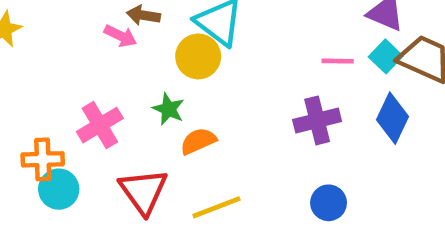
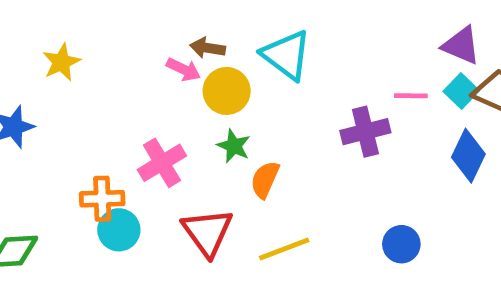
yellow circle: (198, 56) -> (227, 91), moved
purple cross: (317, 120) -> (365, 132), moved
orange semicircle: (198, 141) -> (265, 180), turned -42

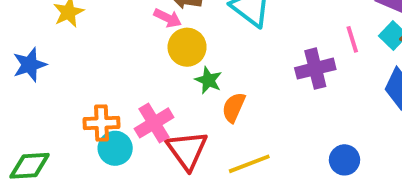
yellow circle: (227, 91) -> (187, 47), moved
pink line: (411, 96) -> (352, 39), turned 72
pink cross: (162, 163) -> (154, 123), moved

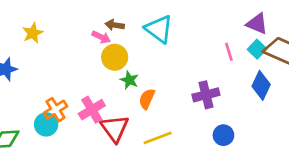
purple cross: (315, 69) -> (206, 95), moved
orange cross: (102, 123) -> (56, 110), turned -30
cyan circle: (115, 148) -> (46, 124), moved

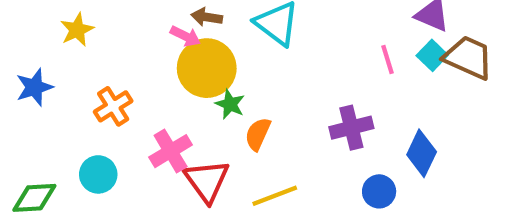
yellow circle: (115, 57) -> (207, 68), size x1.4
blue diamond: (261, 85) -> (422, 153), moved
orange cross: (56, 110) -> (113, 106), moved

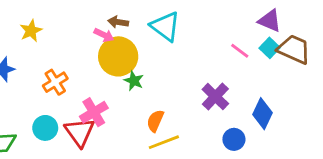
pink line: (388, 60) -> (240, 51), turned -36
purple cross: (351, 128) -> (215, 96), turned -32
orange semicircle: (258, 134) -> (155, 121), moved
red triangle: (207, 181) -> (80, 132), moved

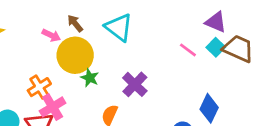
brown arrow: (118, 22) -> (75, 23), turned 42
pink arrow: (104, 35) -> (51, 35), moved
orange cross: (55, 82) -> (39, 87), moved
purple cross: (215, 96) -> (135, 84), moved

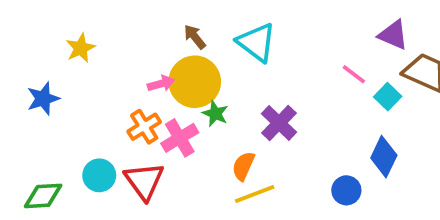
pink arrow: (51, 35) -> (161, 84), moved, turned -42
cyan square: (216, 47) -> (388, 97), moved
pink cross: (53, 107) -> (180, 138), moved

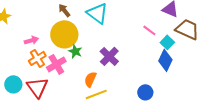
pink arrow: (161, 84) -> (31, 40), moved
blue diamond: (384, 157) -> (165, 60), moved

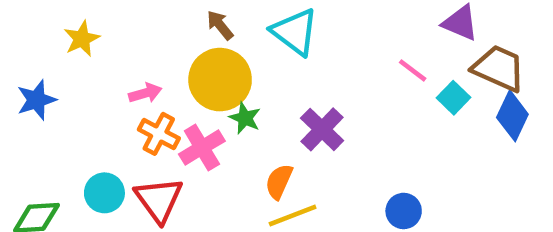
orange cross: (37, 58) -> (159, 134), turned -30
blue diamond: (165, 60) -> (512, 116), moved

